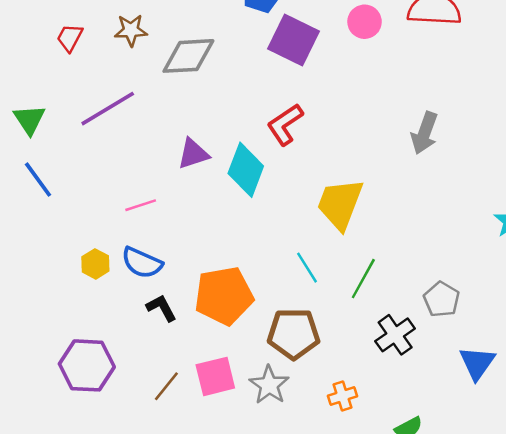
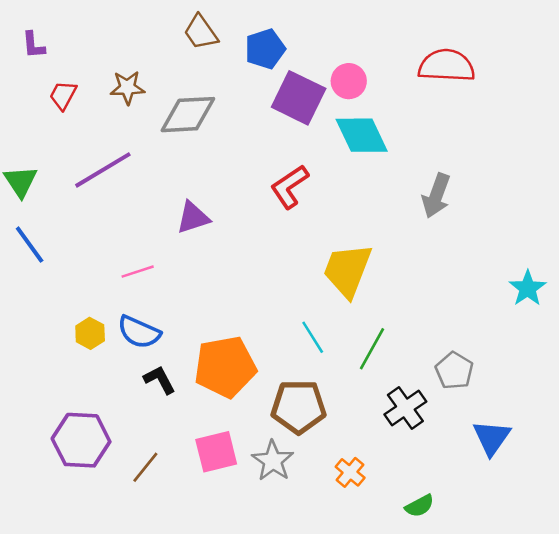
pink circle: (365, 22) -> (349, 81), moved
cyan diamond: (246, 170) -> (362, 135), moved, turned -46
brown line: (166, 386) -> (145, 467), moved
orange cross: (343, 396) -> (350, 472), turned -32

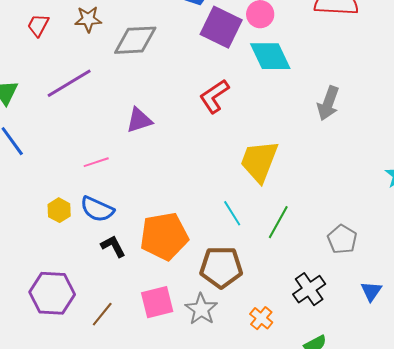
black cross: (405, 408) -> (309, 289), moved
blue triangle: (492, 438) -> (371, 291), size x0.7

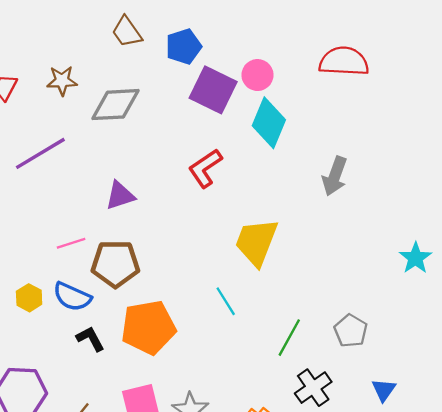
cyan diamond: (270, 56) -> (269, 123), turned 48
green line: (278, 222) -> (289, 338), moved
brown pentagon: (221, 267) -> (115, 264), moved

